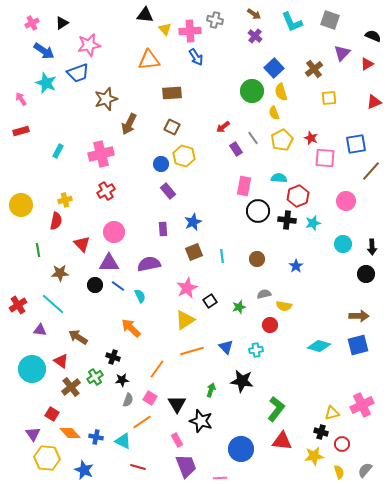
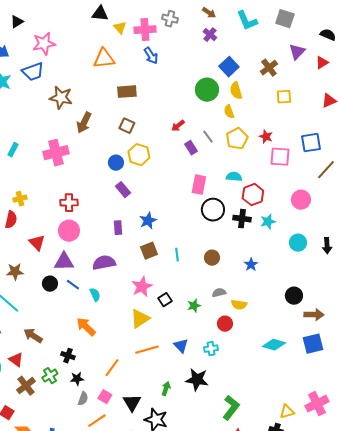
brown star: (106, 99) -> (61, 98), turned 30
red cross: (106, 191) -> (69, 203), moved, turned 30
black circle: (366, 274) -> (294, 296), moved

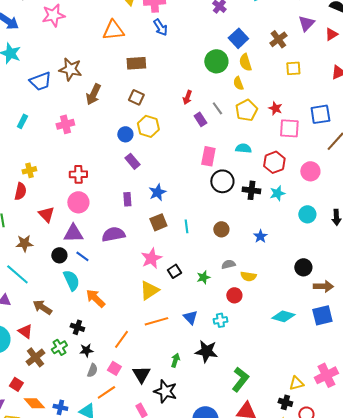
blue trapezoid: (33, 72) -> (40, 81), moved
red arrow: (178, 126) -> (187, 97), turned -32
pink cross: (56, 153) -> (65, 124), size x0.7
red hexagon: (253, 195) -> (274, 162), moved
cyan semicircle: (95, 295) -> (71, 280), moved, size x1.5

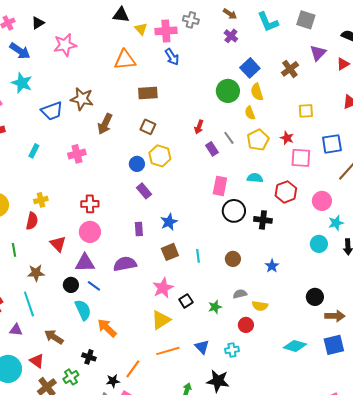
yellow square: (293, 68) -> (306, 111), moved
cyan star: (277, 193) -> (336, 223), moved
cyan line: (17, 274) -> (29, 304), turned 30
black star: (86, 350) -> (113, 381), moved

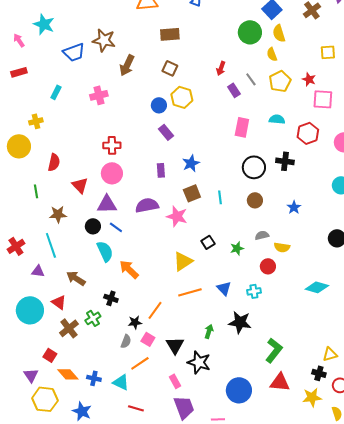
yellow cross: (41, 200) -> (36, 121), moved
black circle: (234, 211) -> (254, 167), moved
pink star: (163, 288) -> (177, 216), moved, turned -30

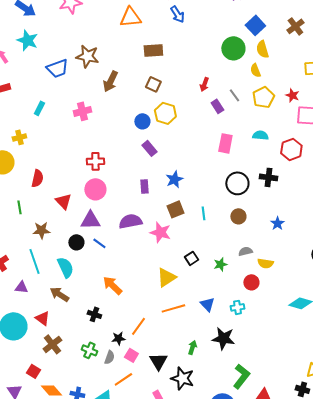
cyan semicircle: (105, 251) -> (65, 267), moved
green cross: (93, 318) -> (89, 350), moved, turned -35
green L-shape: (274, 350) -> (241, 376), moved

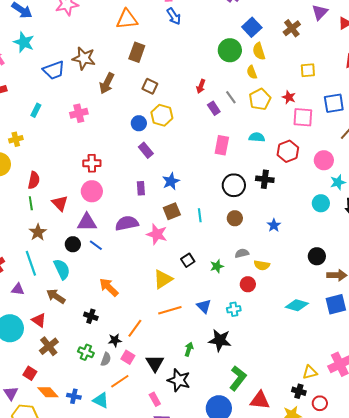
brown rectangle: (153, 50) -> (137, 52), moved, turned -66
green line: (19, 207) -> (31, 203), moved
brown star: (41, 230) -> (38, 232), turned -30

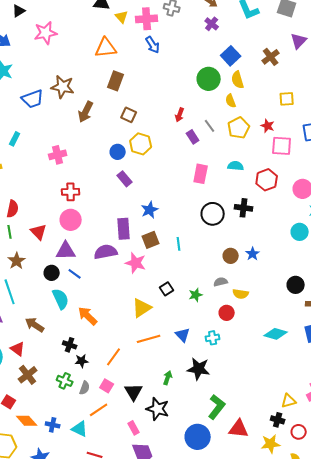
pink cross: (79, 113) -> (58, 155), moved
purple rectangle: (141, 188) -> (124, 229), moved, size x1.5
brown circle: (235, 218) -> (231, 256), moved
cyan semicircle: (62, 269) -> (61, 299), moved
black star: (115, 340) -> (82, 361), moved

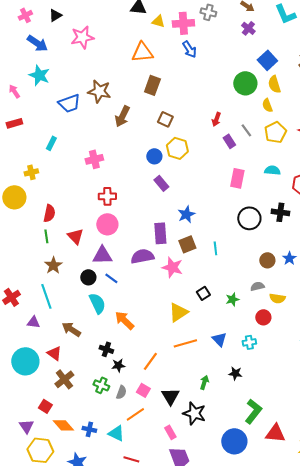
yellow triangle: (122, 17) -> (158, 21), turned -32
black star: (199, 369) -> (235, 373), size x0.6

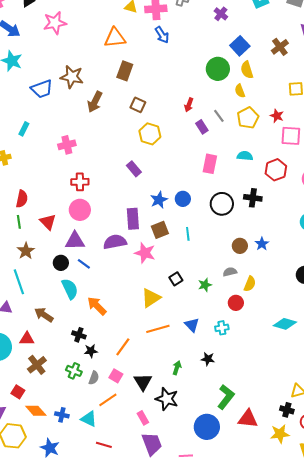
blue circle: (154, 156) -> (183, 199), moved
yellow semicircle: (277, 298) -> (250, 284), turned -77
red triangle: (54, 353) -> (27, 339), turned -35

